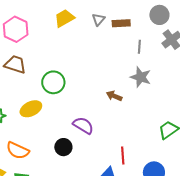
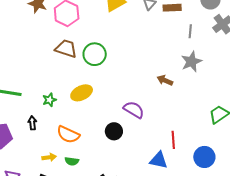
gray star: (141, 77) -> (191, 62), turned 30
green circle: (53, 82) -> (95, 54), moved

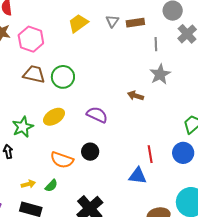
green star: (49, 100) -> (23, 127), size x1.5
purple semicircle: (134, 110) -> (97, 115), moved
orange semicircle: (68, 134) -> (62, 160), moved
blue circle: (204, 157) -> (183, 153), moved
green semicircle: (72, 161) -> (51, 186), turned -48

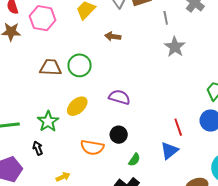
pink hexagon: (31, 39) -> (42, 18), moved
brown arrow: (136, 96) -> (113, 36), moved
blue triangle: (138, 176) -> (169, 151), turned -36
green semicircle: (51, 186) -> (134, 160), moved

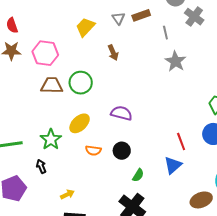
pink hexagon: (42, 18) -> (45, 53), moved
brown arrow: (113, 36) -> (113, 53), turned -119
orange semicircle: (92, 147) -> (93, 150), moved, size x0.7

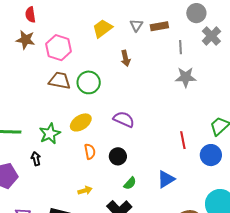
gray star: (175, 61) -> (186, 77), turned 30
red line: (181, 142) -> (183, 140), moved
orange semicircle: (93, 150) -> (90, 151), turned -119
yellow arrow: (67, 194) -> (85, 190), moved

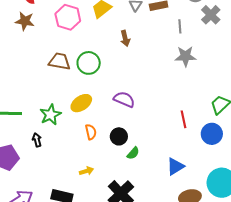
pink hexagon: (59, 48) -> (68, 17), moved
blue triangle: (166, 179) -> (175, 166), moved
green semicircle: (130, 183) -> (133, 153), moved

